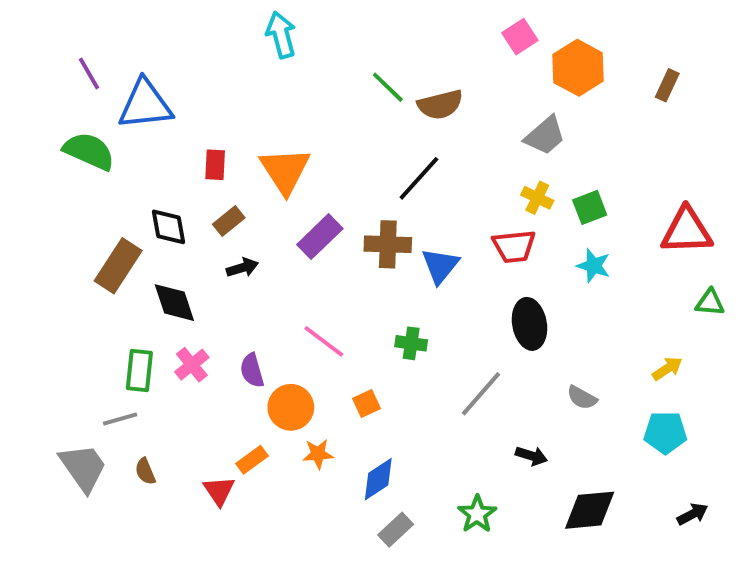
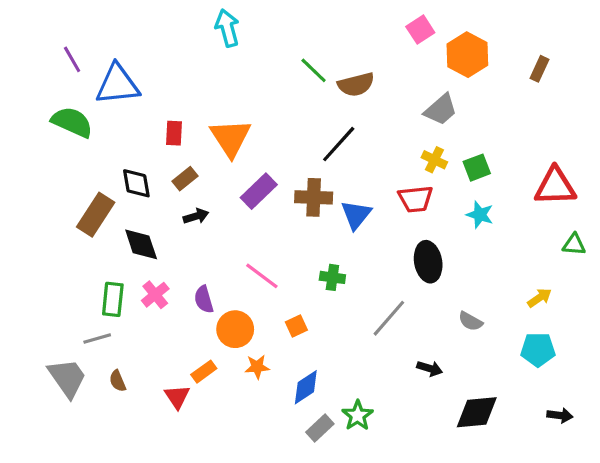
green star: (477, 514) -> (358, 415), moved
black arrow: (693, 514) -> (560, 415), turned 35

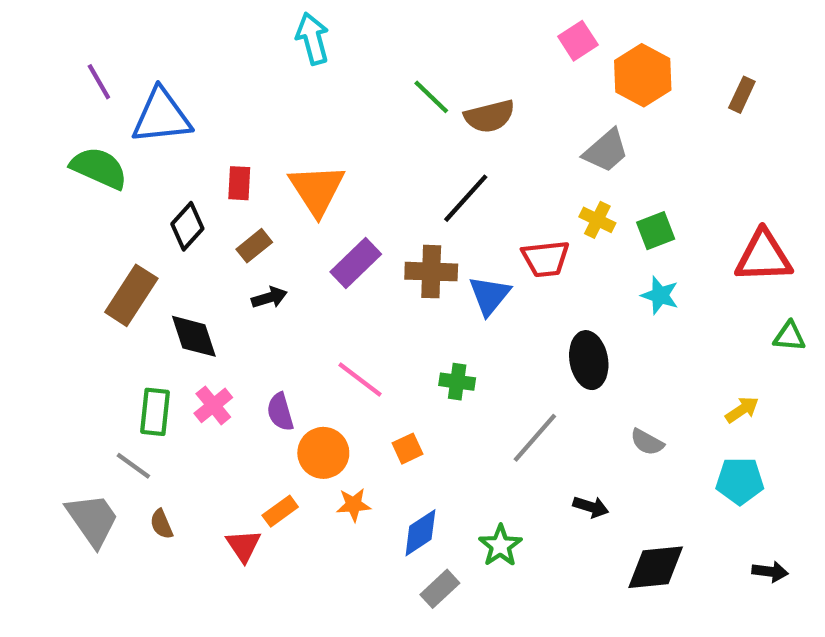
black diamond: (136, 183) -> (187, 226), moved, turned 52
red trapezoid: (416, 199) -> (546, 259), moved
gray line: (97, 339) -> (133, 466), turned 52
green star: (358, 415) -> (500, 546), moved

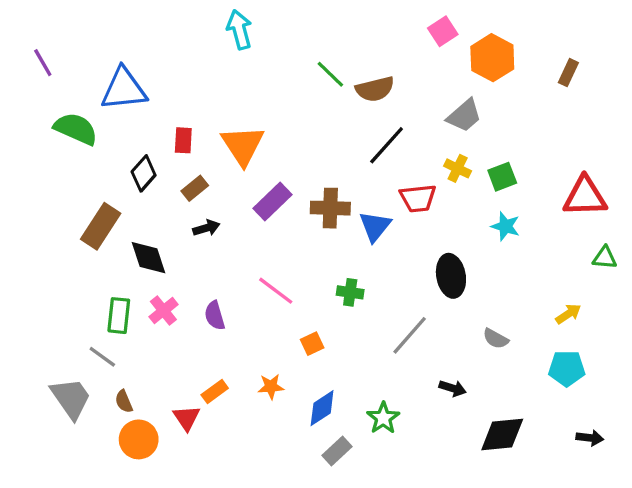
purple line: (99, 82) -> (43, 63), moved
black line: (466, 198) -> (387, 145), moved
orange circle: (323, 453) -> (139, 439), moved

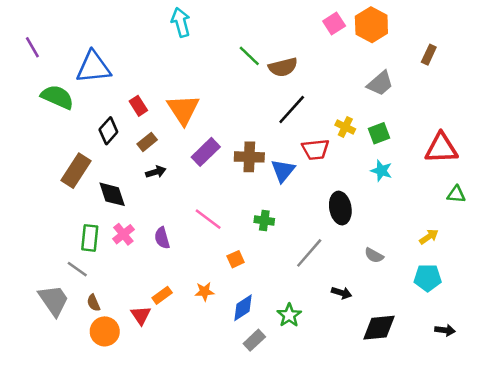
orange hexagon: (492, 58) -> (371, 25), moved
gray trapezoid: (464, 116) -> (380, 83), moved
red rectangle: (183, 140) -> (138, 106), turned -36

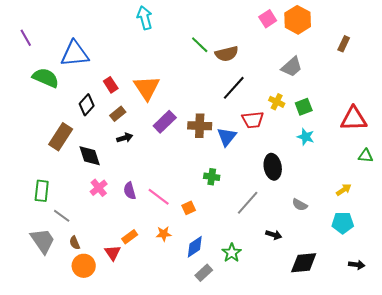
gray trapezoid: (380, 83) -> (292, 67), moved
pink line: (208, 219) -> (159, 197), moved
green rectangle: (90, 238) -> (42, 191), moved

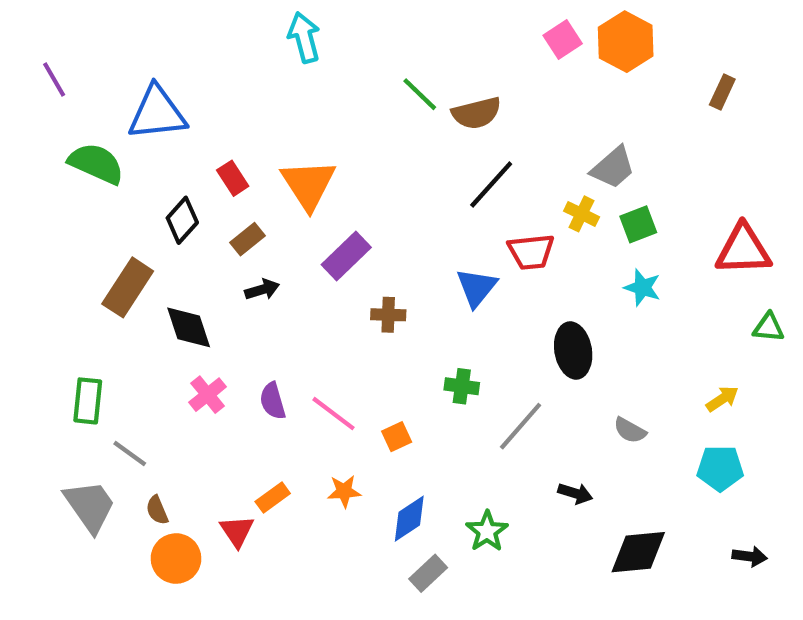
gray trapezoid: (292, 67) -> (613, 168), moved
brown cross: (200, 126) -> (388, 315), moved, size x0.7
green cross: (212, 177) -> (462, 386), moved

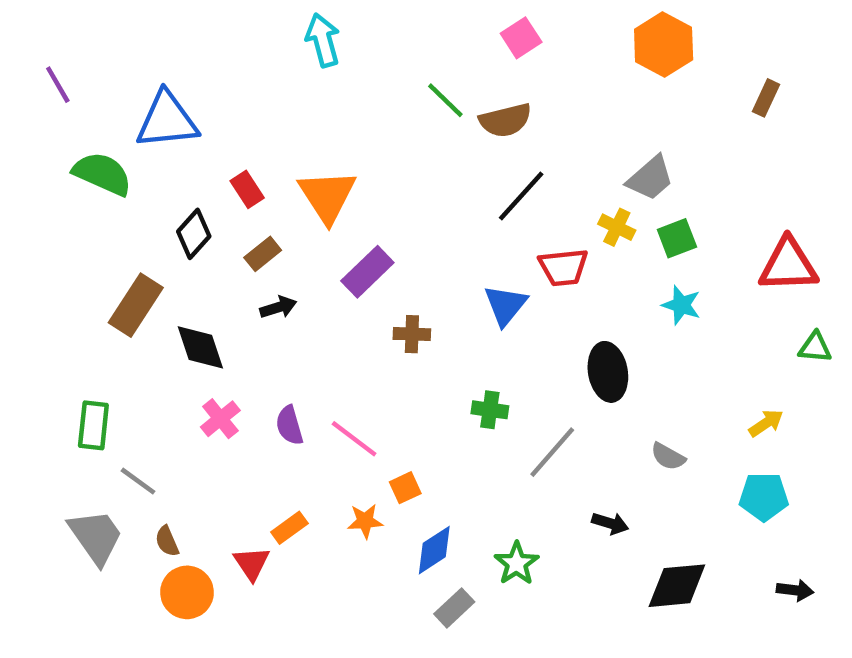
pink square: (563, 40) -> (521, 38), moved
orange square: (397, 437) -> (405, 488), moved

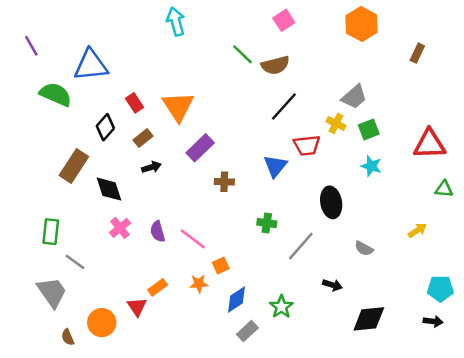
cyan pentagon: (764, 497) -> (440, 289), moved
brown semicircle: (167, 541) -> (68, 337), moved

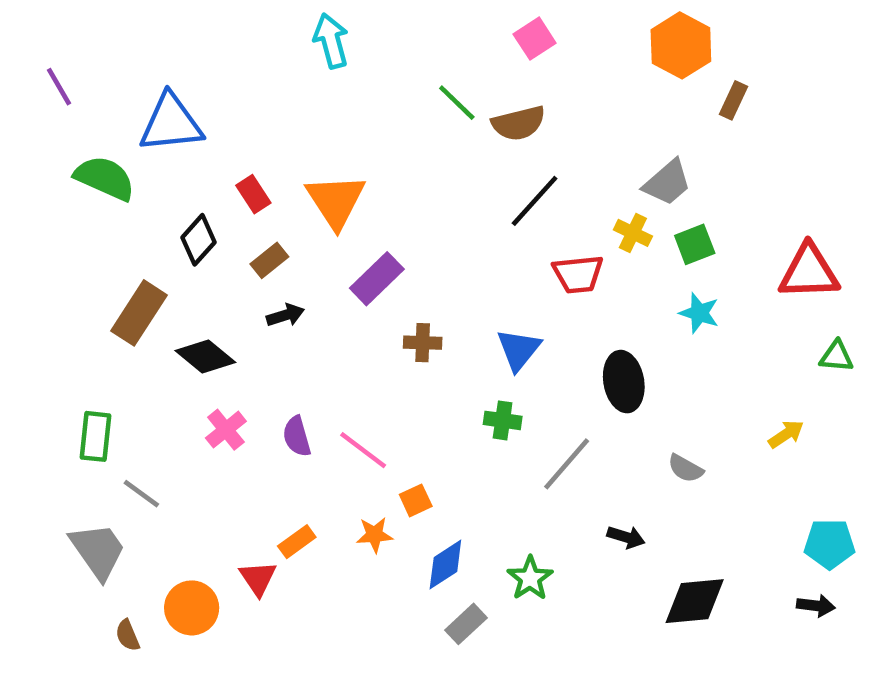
brown rectangle: (417, 53) -> (734, 100), moved
blue triangle: (275, 166) -> (519, 350), moved
black diamond: (109, 189) -> (205, 356), turned -32

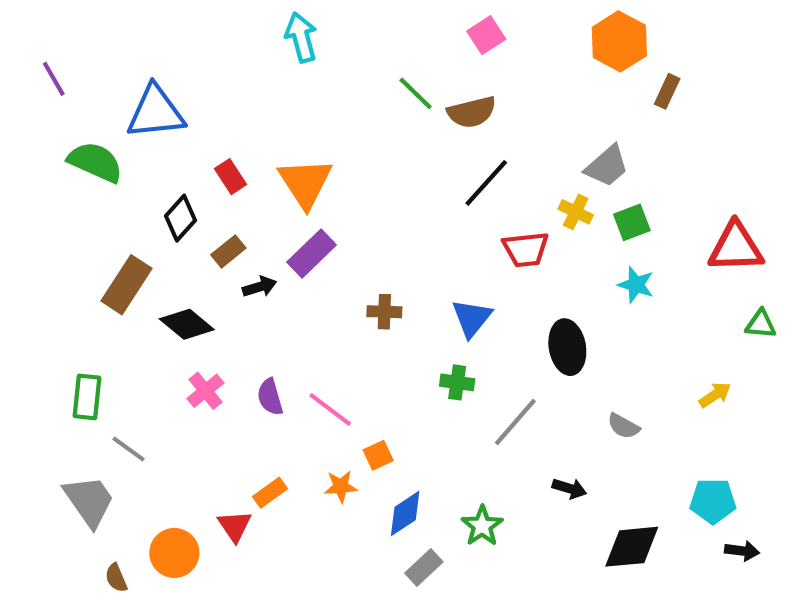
brown rectangle: (269, 260) -> (228, 251), moved
purple rectangle: (377, 279) -> (312, 253), moved
cyan pentagon: (830, 544) -> (713, 501), moved

